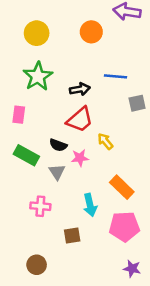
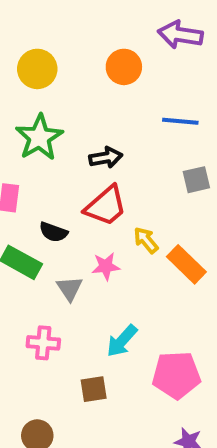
blue line: (115, 76) -> (180, 121), moved
black semicircle: (58, 145) -> (53, 232), moved
orange rectangle: (122, 187) -> (186, 264), moved
cyan arrow: (90, 205) -> (122, 341), turned 55

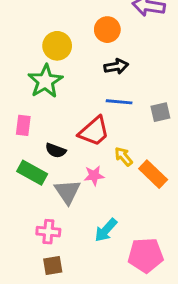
yellow circle: (37, 69) -> (57, 46), moved
blue line: (180, 121) -> (119, 102), moved
black arrow: (106, 158) -> (116, 66), moved
gray triangle: (70, 288) -> (67, 192), size x1.4
brown square: (94, 389) -> (53, 266), moved

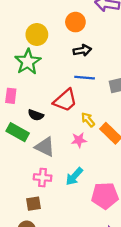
pink star: (94, 176) -> (79, 140), moved
gray triangle: (67, 192) -> (45, 147), turned -30
pink cross: (48, 232) -> (43, 178), moved

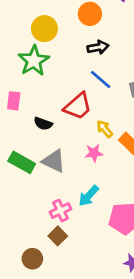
blue line: (85, 78) -> (101, 79), turned 36
green rectangle: (18, 132) -> (22, 162), moved
pink cross: (43, 178) -> (60, 211), moved, turned -30
brown square: (33, 204) -> (58, 236), moved, turned -35

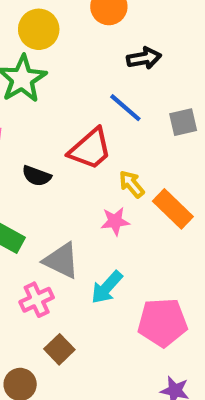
black arrow: (98, 47) -> (144, 58), moved
gray triangle: (54, 161) -> (61, 261), moved
pink cross: (60, 211) -> (37, 300), moved

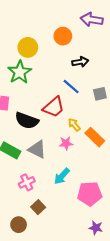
black semicircle: (37, 176) -> (27, 121), size x1.6
gray triangle: (61, 261) -> (37, 149), moved

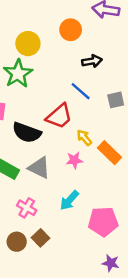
pink cross: (27, 182) -> (27, 208), turned -35
brown circle: (19, 225) -> (17, 242), moved

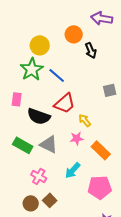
black arrow: (92, 61) -> (91, 50), moved, turned 77
blue line: (81, 91) -> (57, 75), moved
orange rectangle: (109, 153) -> (101, 150), moved

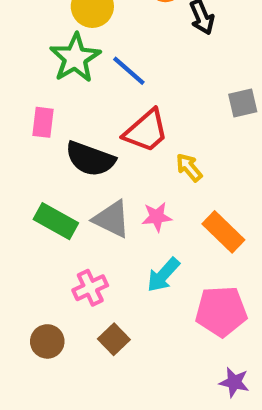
pink star: (77, 138) -> (157, 217), moved
pink cross: (39, 176) -> (90, 288), turned 35
brown circle: (31, 203) -> (47, 341), moved

